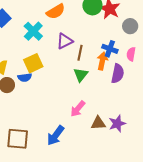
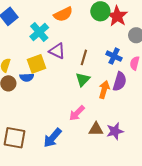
purple triangle: (65, 41) -> (57, 51), moved, turned 48
orange arrow: (102, 61) -> (104, 90), moved

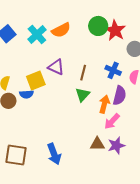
cyan cross: (39, 32) -> (37, 34), moved
pink arrow: (77, 113) -> (112, 121), moved
blue arrow: (52, 138) -> (54, 154), turned -60

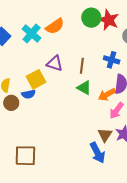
green triangle: (83, 95) -> (84, 88), turned -35
orange arrow: (104, 104) -> (107, 94), turned -126
brown triangle: (97, 144) -> (105, 135), turned -49
blue arrow: (54, 154) -> (98, 153), moved

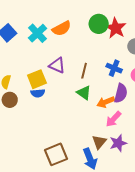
blue semicircle: (28, 94) -> (38, 93), moved
brown square: (25, 156) -> (56, 154), moved, turned -30

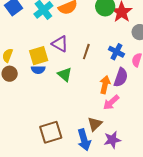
green triangle: (84, 93) -> (65, 74), moved
orange arrow: (106, 102) -> (105, 85), turned 120
purple star: (118, 143) -> (112, 140), moved

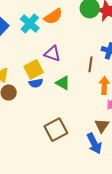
brown line: (86, 52) -> (91, 64), moved
brown square: (51, 132) -> (56, 130), moved

